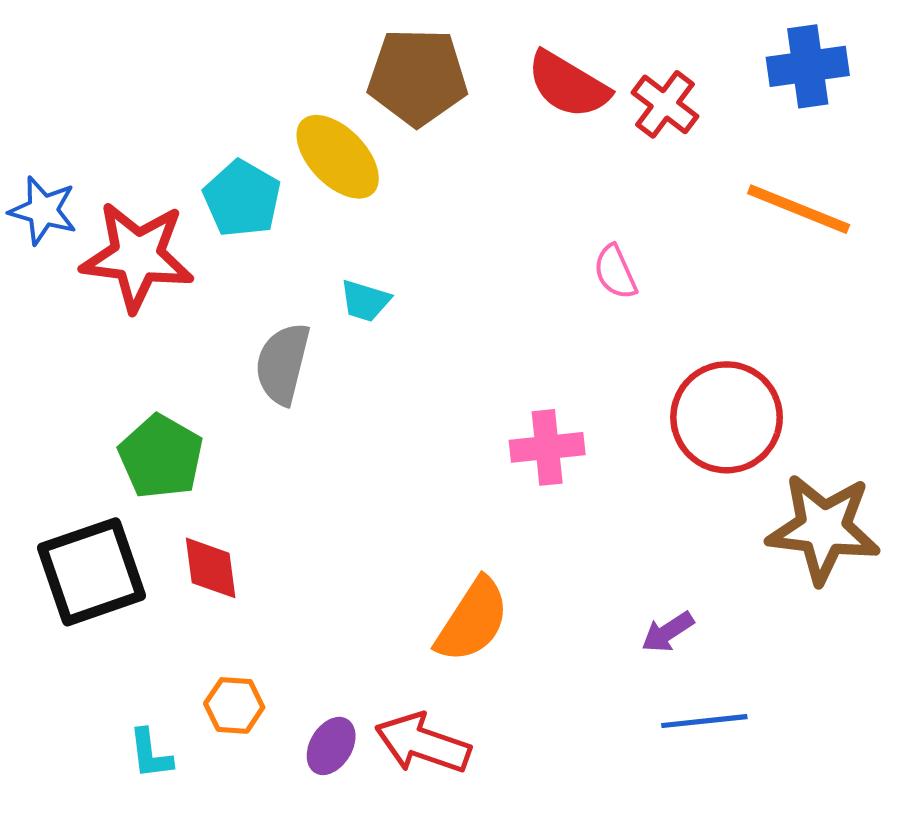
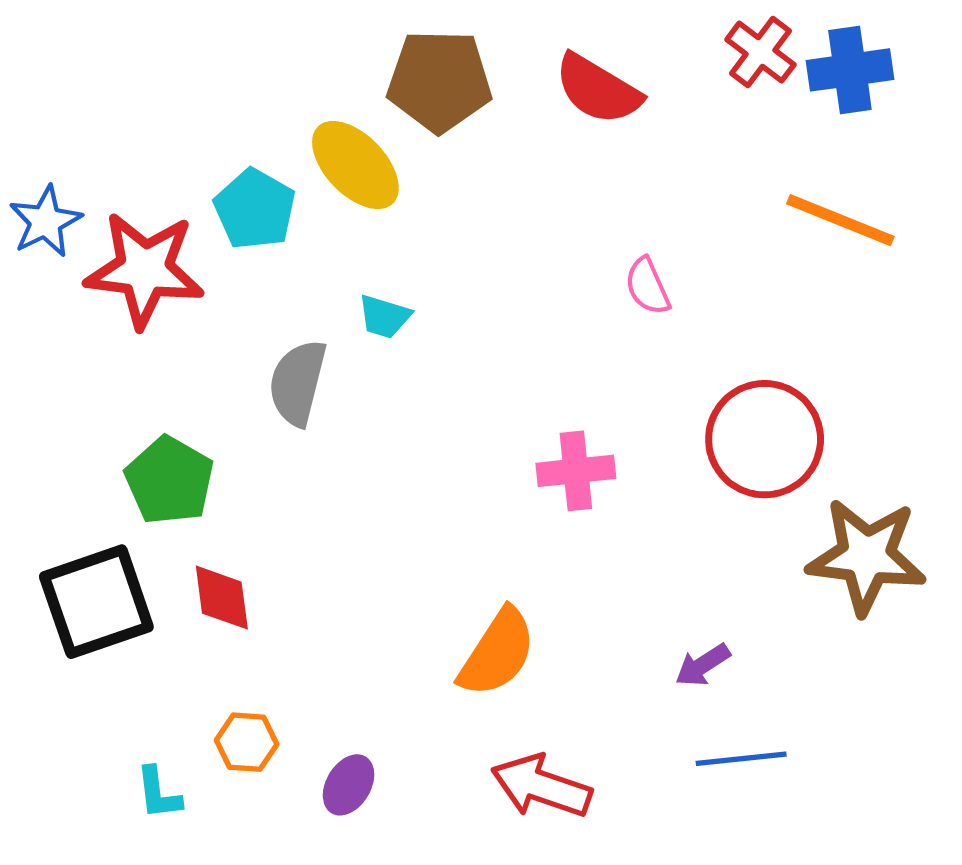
red cross: (665, 104) -> (760, 52), moved
blue star: (43, 210) -> (45, 221), turned 30
red arrow: (423, 743) -> (541, 786), moved

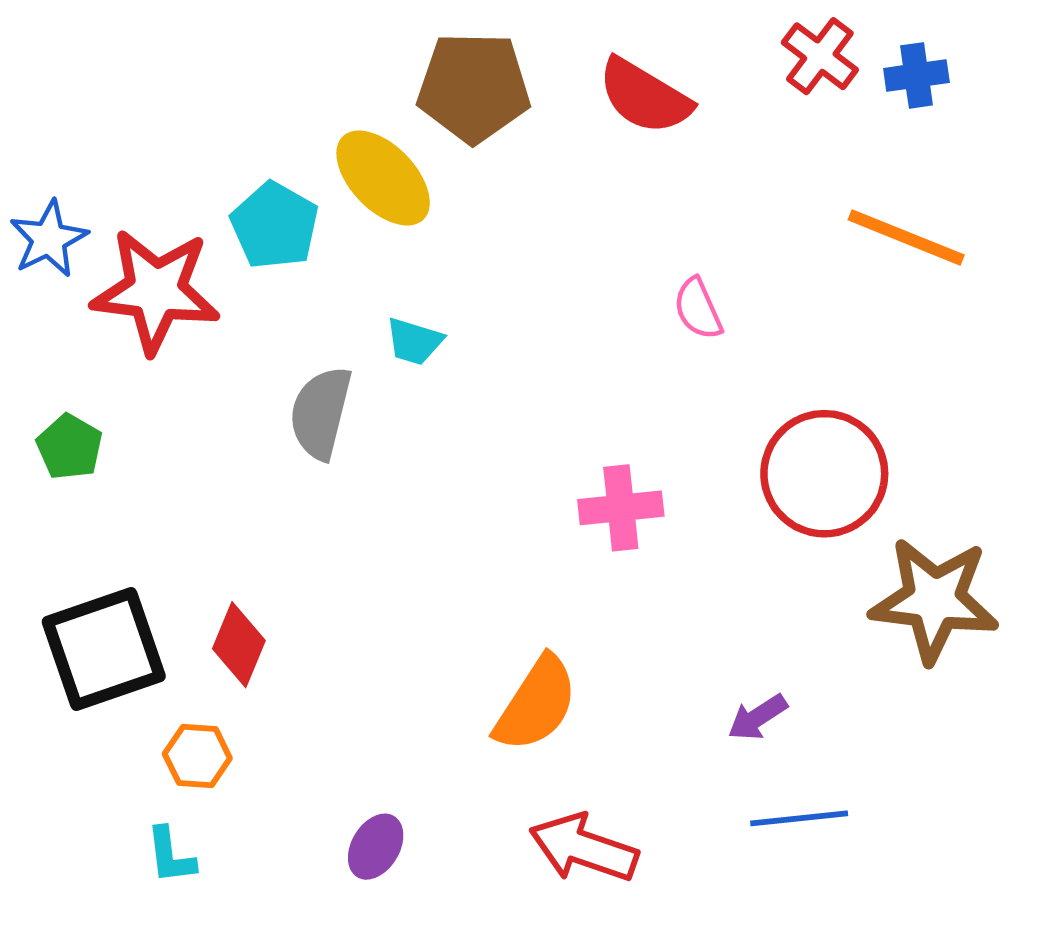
blue cross: (850, 70) -> (916, 75), size x0.7
green pentagon: (169, 480) -> (70, 447), moved, size x0.7
red diamond: (222, 598) -> (239, 645), turned 30
orange hexagon: (247, 742) -> (197, 756), moved

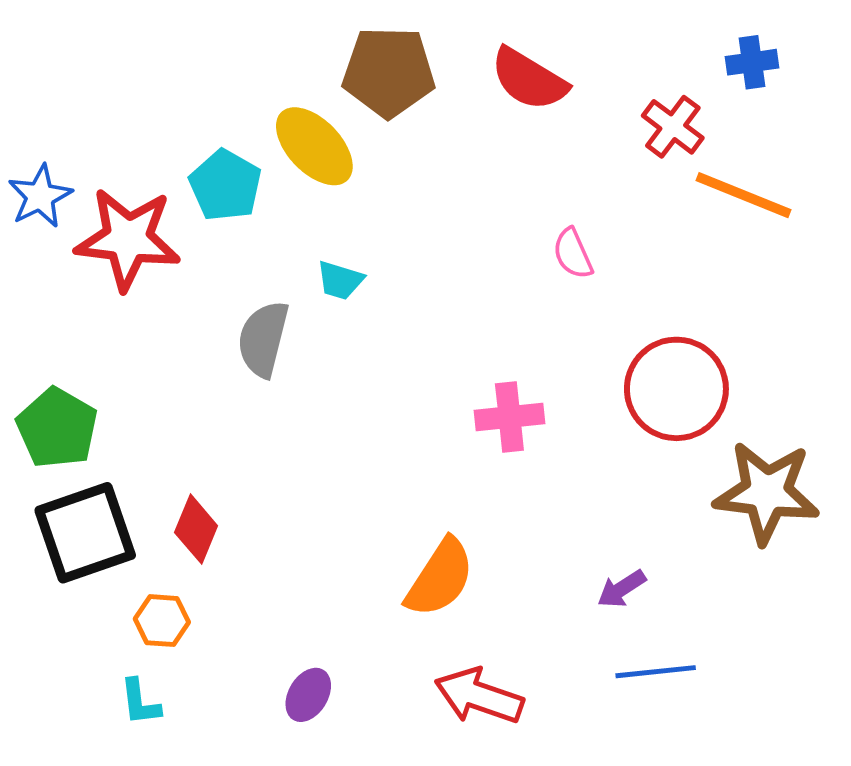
red cross: (820, 56) -> (673, 127), moved
green pentagon: (70, 447) -> (57, 428), moved, size x1.5

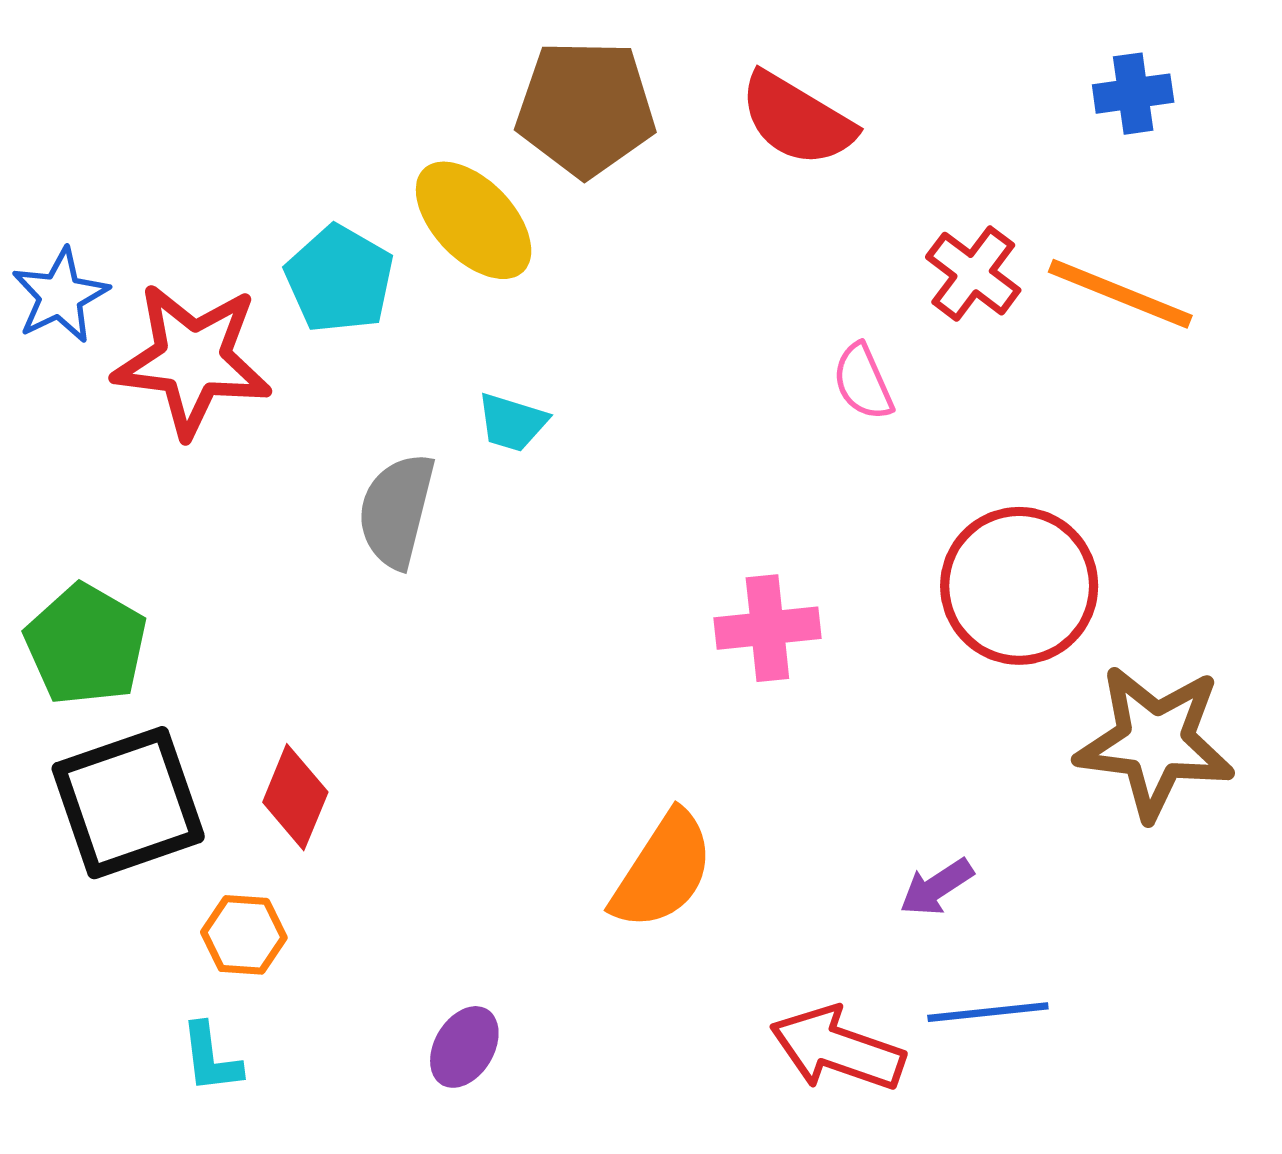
red cross: (673, 127) -> (973, 274), moved
red arrow: (479, 696) -> (837, 1049), moved

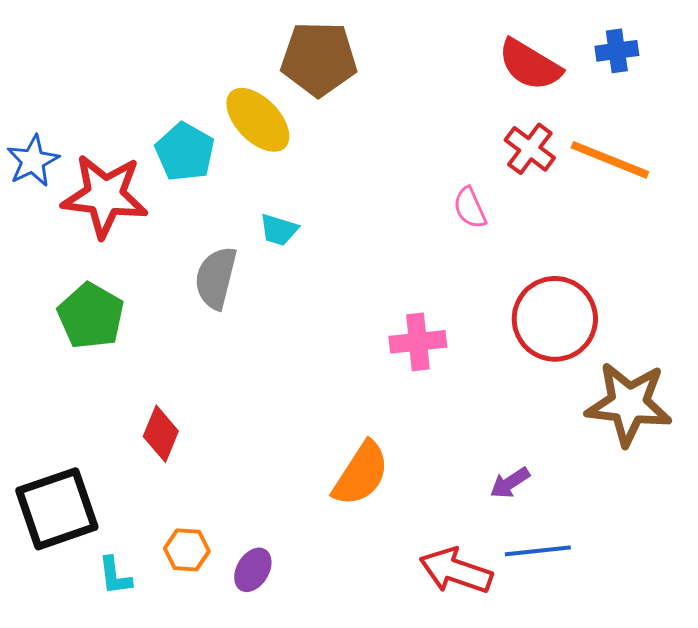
red semicircle: (797, 119) -> (530, 65), moved
green pentagon: (86, 645) -> (91, 316), moved
black square: (128, 803) -> (57, 509), moved
orange hexagon: (244, 935) -> (187, 550), moved

